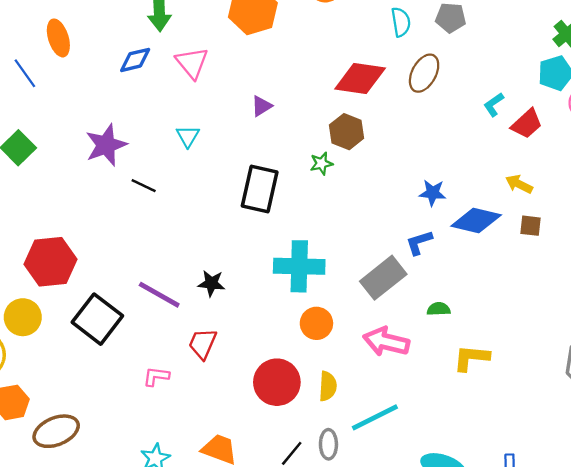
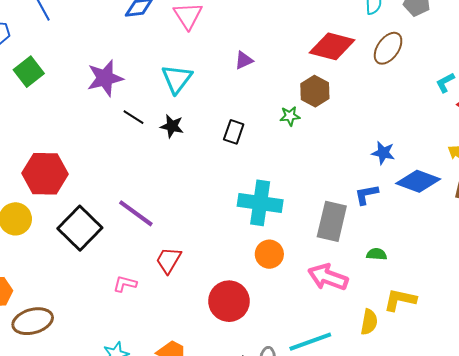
cyan triangle: (188, 136) -> (177, 79), size x1.5
black rectangle: (260, 189) -> (234, 132), size x0.6
gray rectangle: (383, 278) -> (332, 221), turned -45
black star: (211, 283) -> (172, 126), moved
yellow semicircle: (328, 386) -> (369, 322), moved

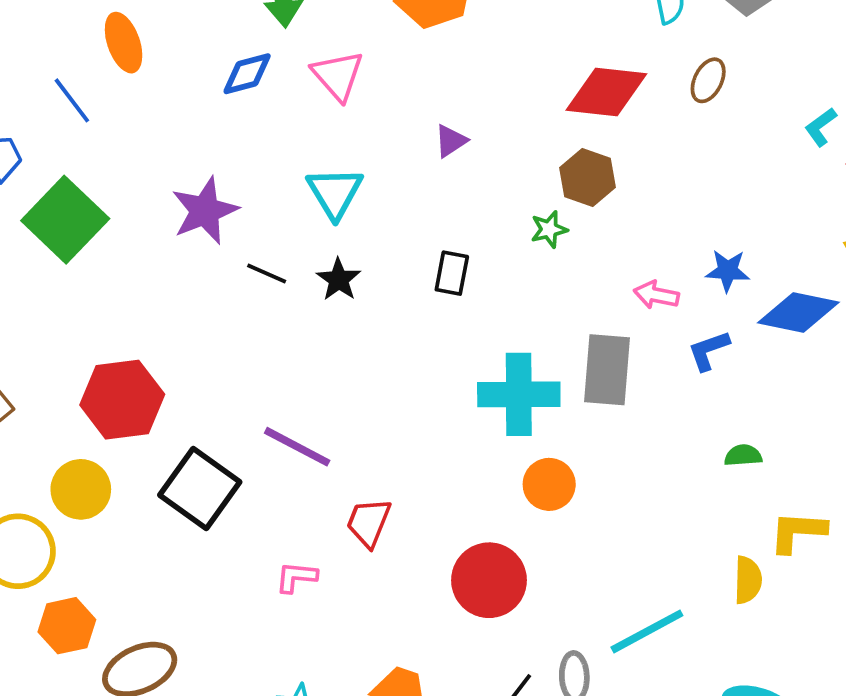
brown ellipse: (388, 48) -> (708, 80), size x0.7
green square: (29, 72) -> (65, 220), size x1.5
black star: (172, 126) -> (339, 279), turned 30
gray rectangle: (332, 221) -> (607, 370), moved
pink arrow: (328, 277) -> (656, 295), moved, size x0.6

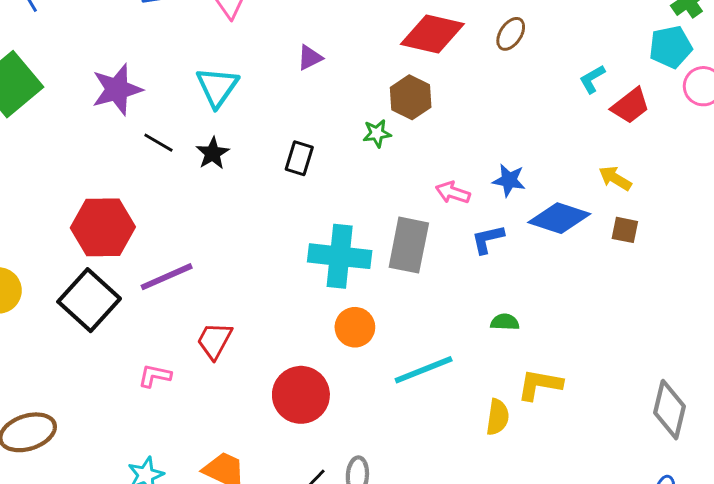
red hexagon: (122, 400) -> (103, 227), moved
purple line: (297, 447) -> (167, 277), turned -58
cyan line: (647, 631) -> (424, 370), moved

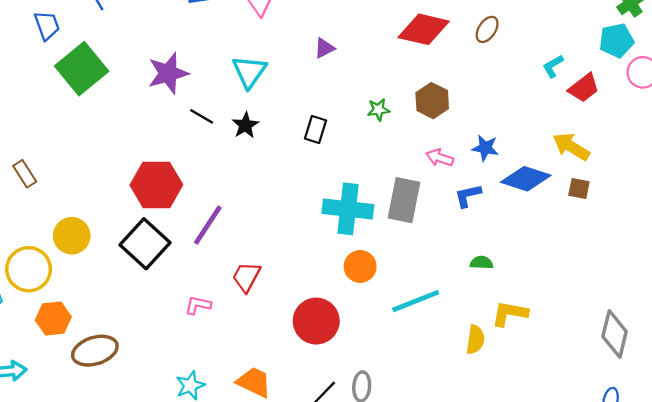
brown hexagon: (411, 97) -> (432, 101), moved
yellow arrow: (615, 178) -> (571, 147), size x1.4
purple line: (167, 277) -> (208, 225), turned -33

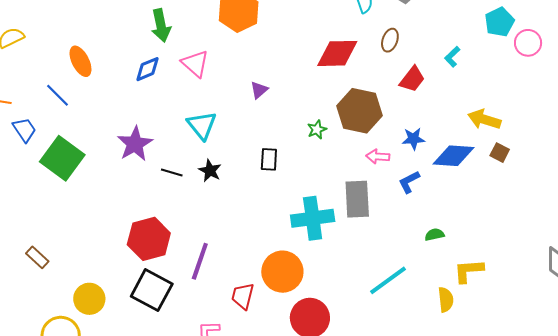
red trapezoid: (584, 88) -> (412, 79), moved
brown hexagon: (432, 101) -> (359, 111), size x1.5
brown square: (579, 188) -> (500, 153), turned 30
orange circle: (360, 266) -> (282, 272), moved, size x1.5

